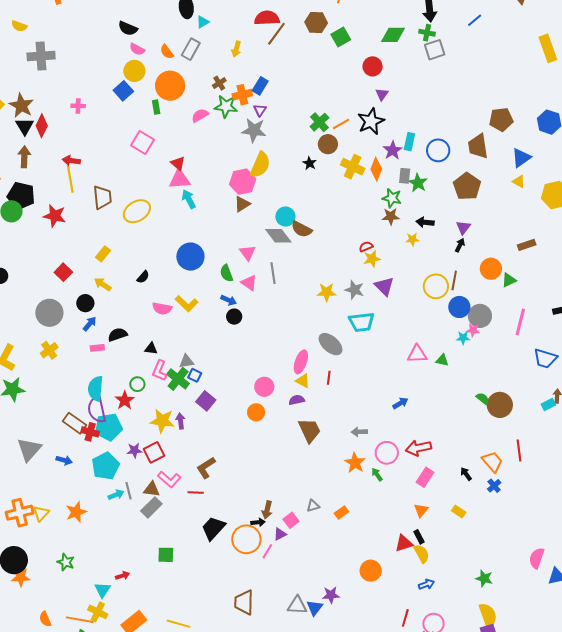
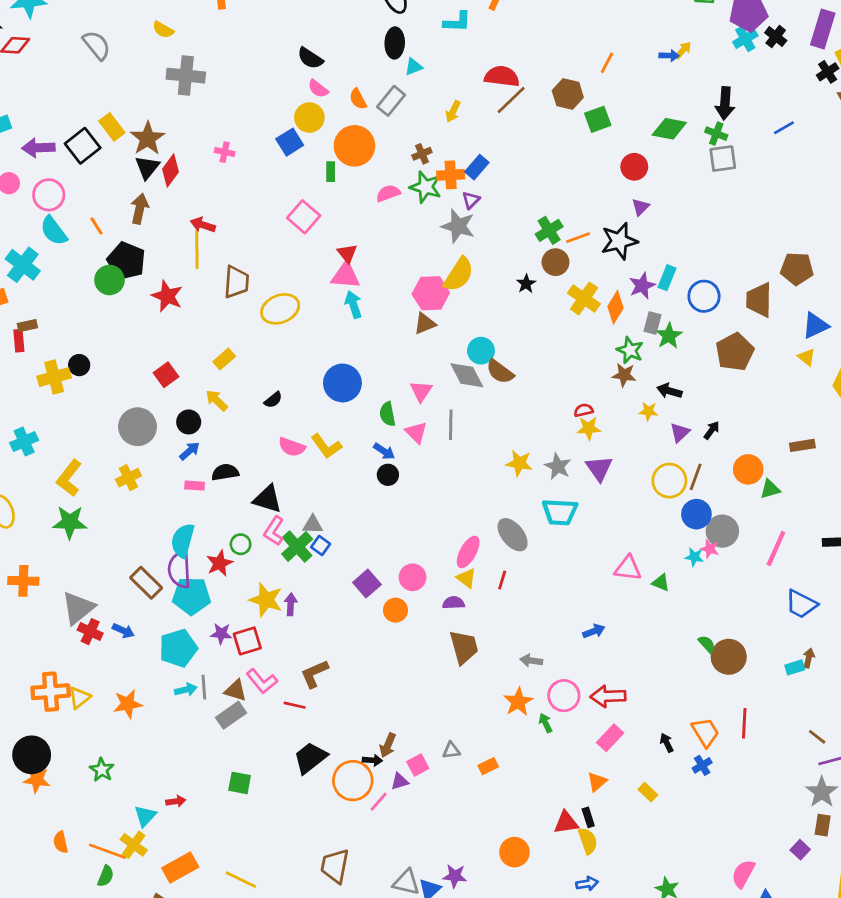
purple triangle: (463, 227) -> (680, 432), moved
black triangle: (151, 349) -> (267, 499), size x1.6
purple square: (206, 401) -> (367, 583), moved
red cross: (90, 432) -> (90, 632), moved

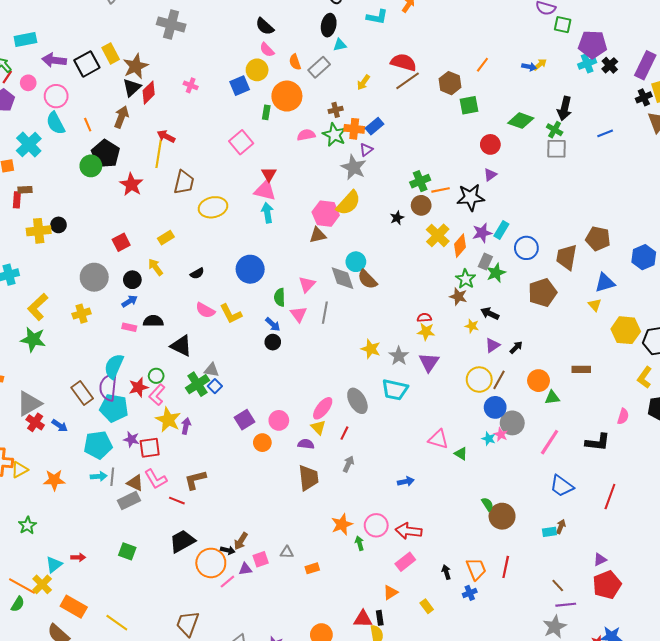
pink L-shape: (274, 531) -> (157, 395), moved
gray arrow: (531, 661) -> (348, 464), moved, turned 98
orange rectangle: (180, 868) -> (74, 607), turned 50

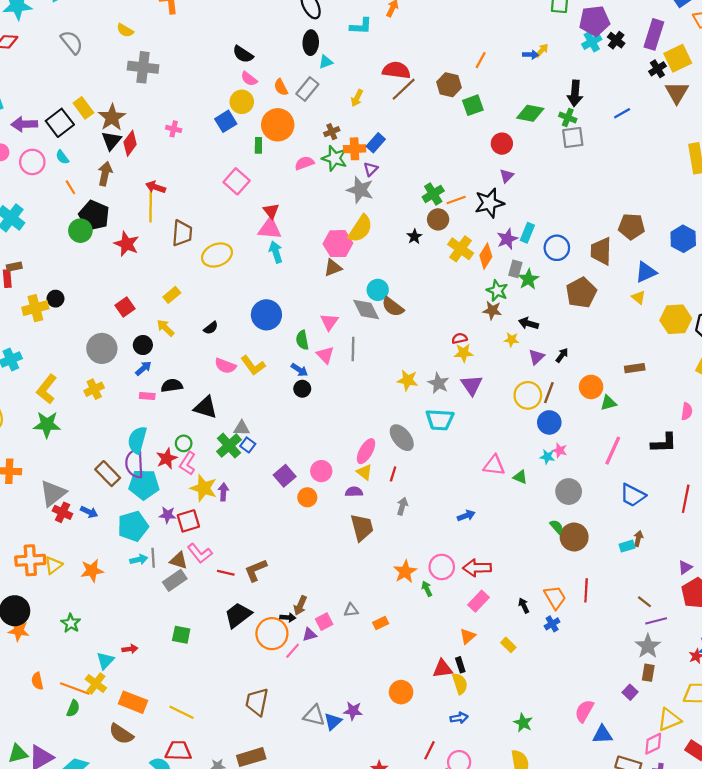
cyan semicircle: (56, 123) -> (62, 157), moved, size x0.6
gray circle: (512, 423) -> (569, 492), moved
brown L-shape: (195, 480) -> (256, 570), moved

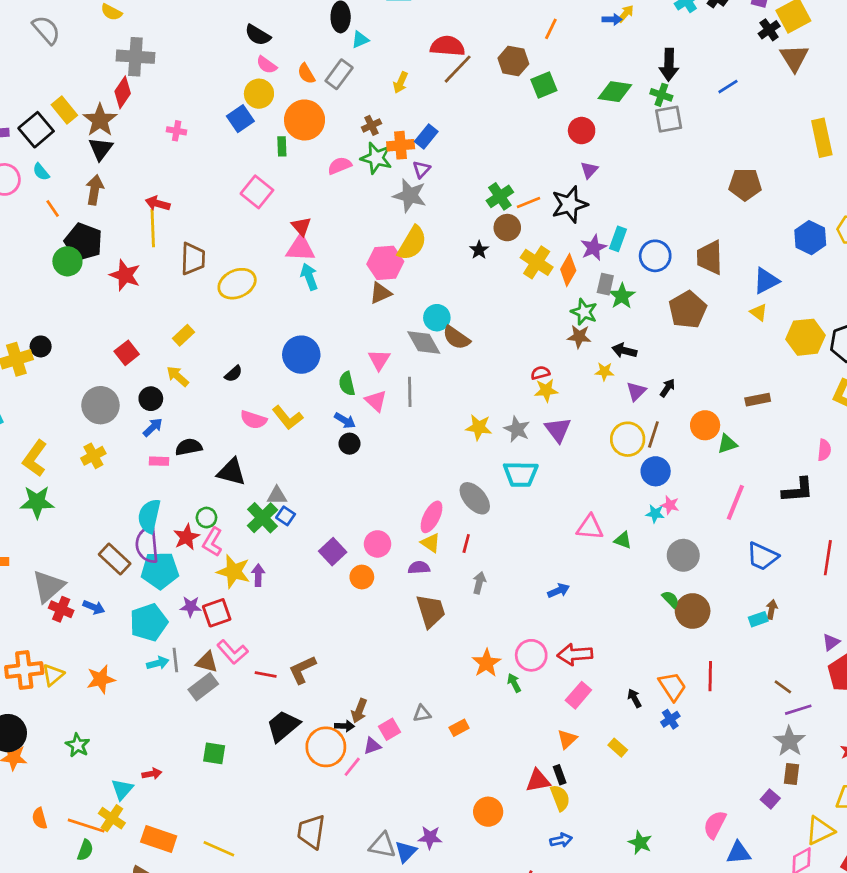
red diamond: (130, 143) -> (123, 92), moved
brown pentagon: (632, 226) -> (745, 184), moved

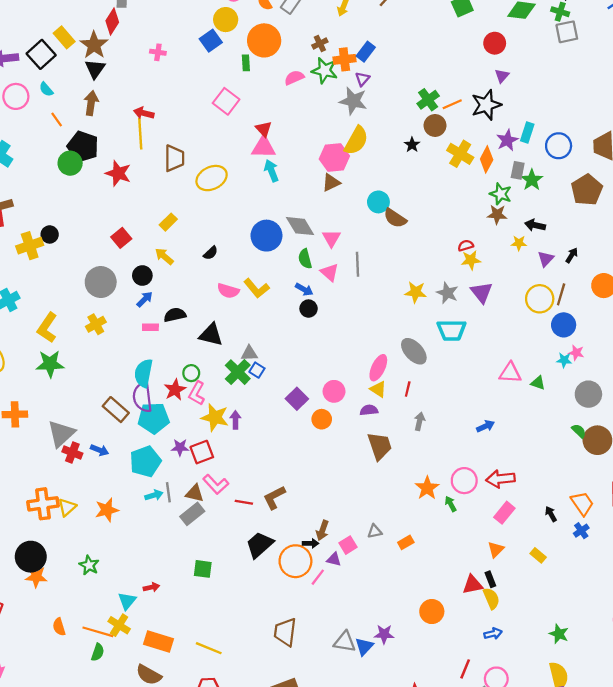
gray diamond: (424, 343) -> (300, 226), moved
purple triangle: (372, 746) -> (334, 559), turned 35

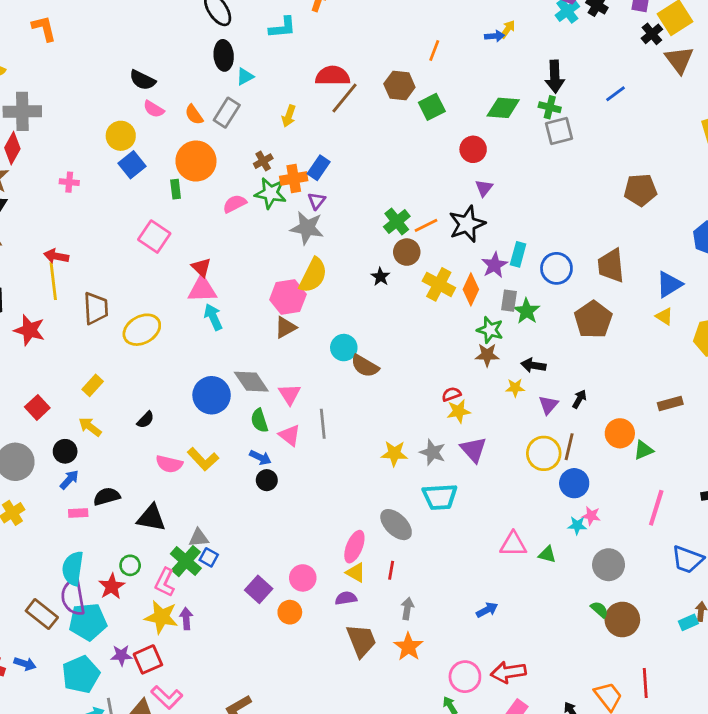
yellow circle: (226, 20) -> (121, 136), moved
pink L-shape: (197, 393) -> (165, 582), moved
orange star: (427, 488) -> (408, 647), moved

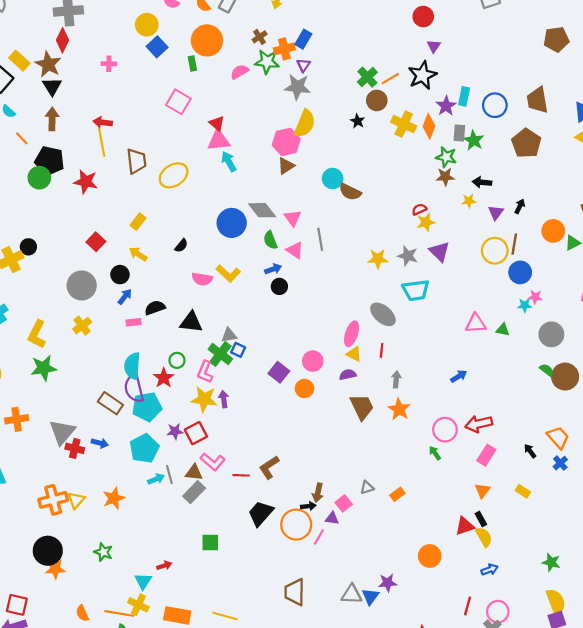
blue arrow: (260, 457) -> (273, 269), turned -42

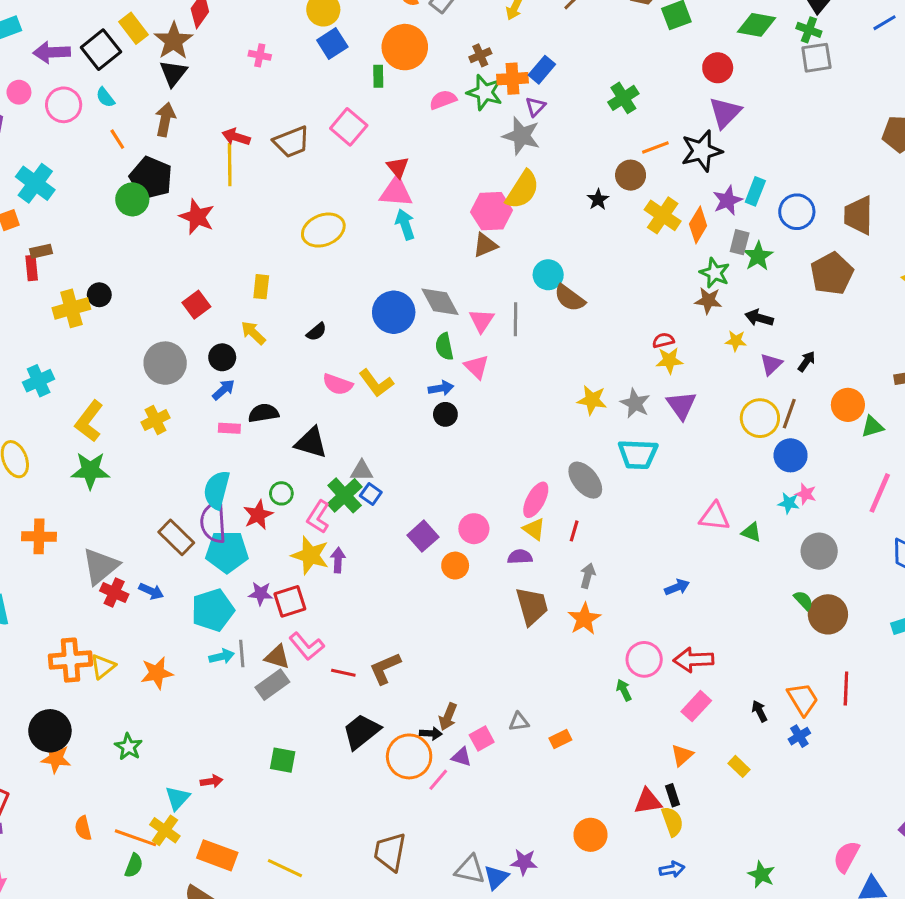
purple triangle: (434, 46) -> (725, 113), size x1.6
green cross: (367, 77) -> (623, 98), moved
brown trapezoid: (136, 161) -> (292, 142), moved, turned 65
yellow rectangle: (138, 222) -> (261, 287), turned -42
gray line: (320, 239) -> (515, 319), moved

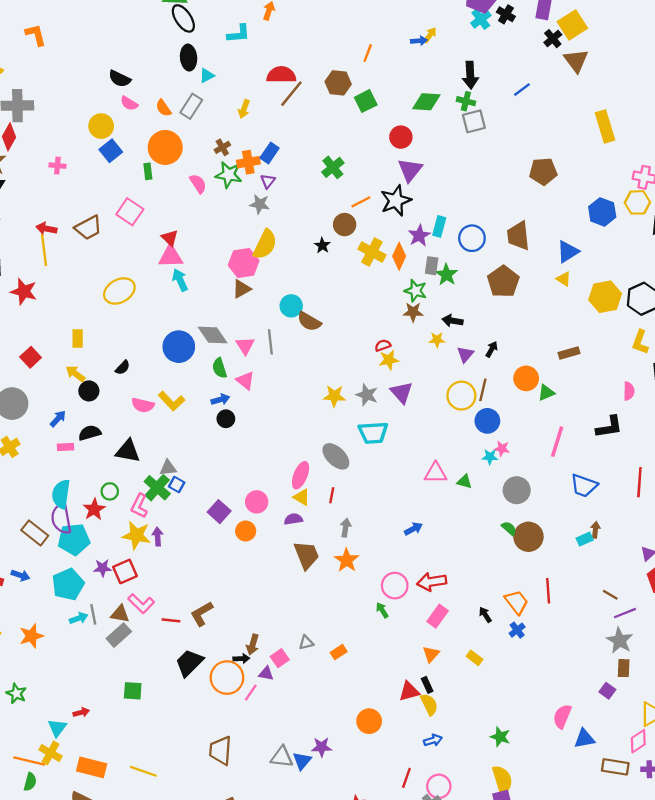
pink semicircle: (443, 100) -> (198, 184), turned 84
gray star: (521, 136) -> (260, 204), size x0.7
black circle: (222, 357) -> (89, 391), moved

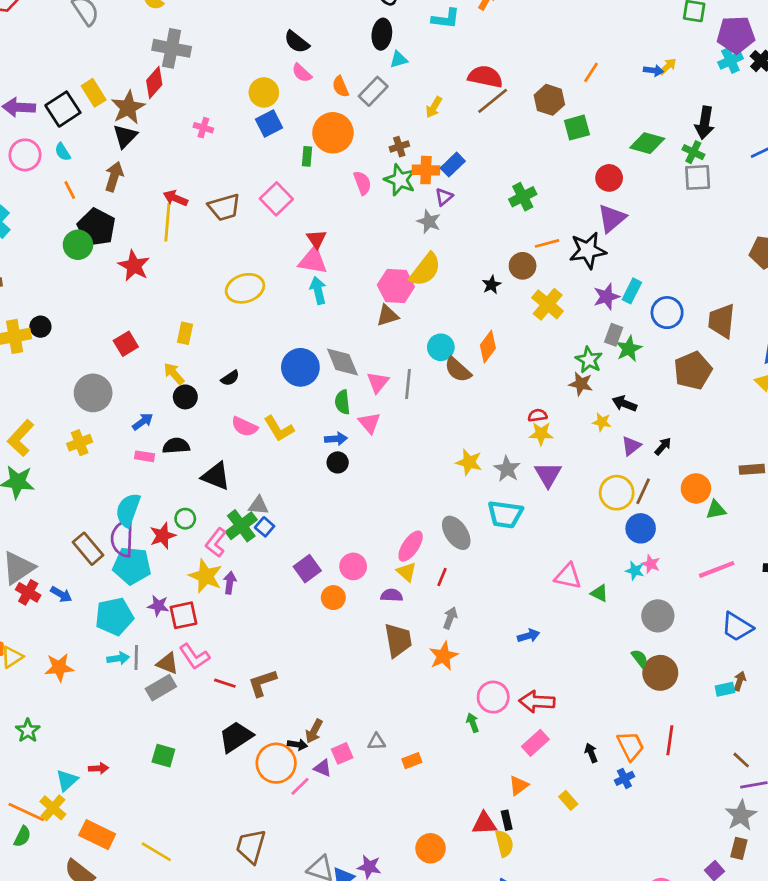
orange diamond: (399, 256) -> (488, 347), moved
pink line: (557, 442) -> (717, 569), turned 40

